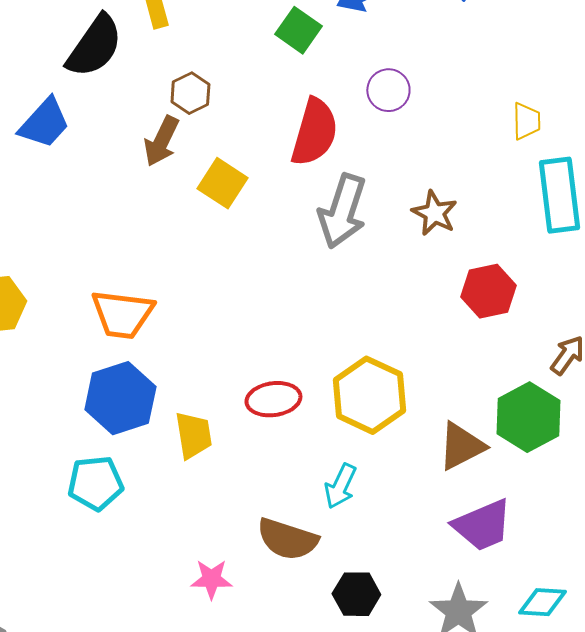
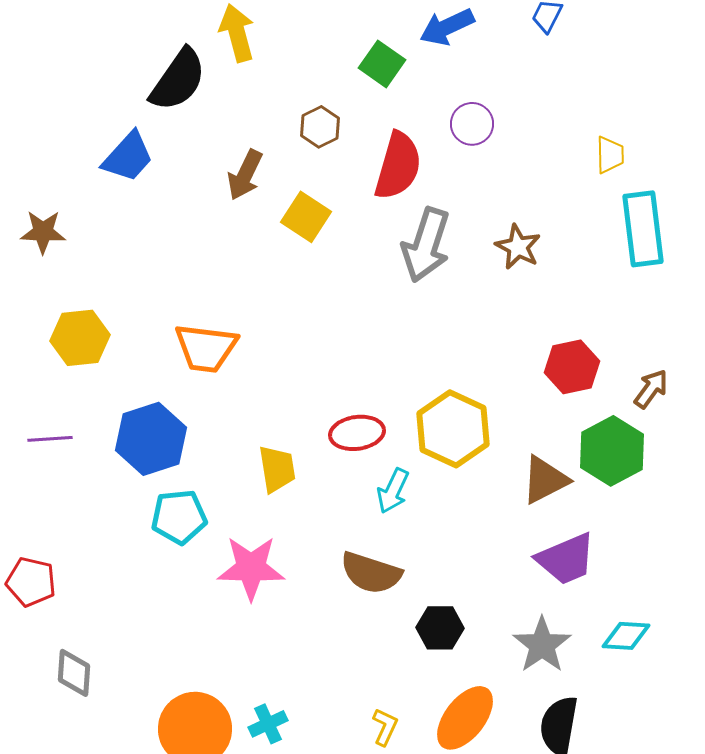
brown hexagon: (190, 93) -> (320, 127), moved
red hexagon: (488, 291) -> (572, 367), moved
blue hexagon: (120, 398) -> (151, 439), moved
cyan arrow: (340, 486) -> (393, 491), moved
pink star: (211, 579) -> (251, 568), moved, size x1.6

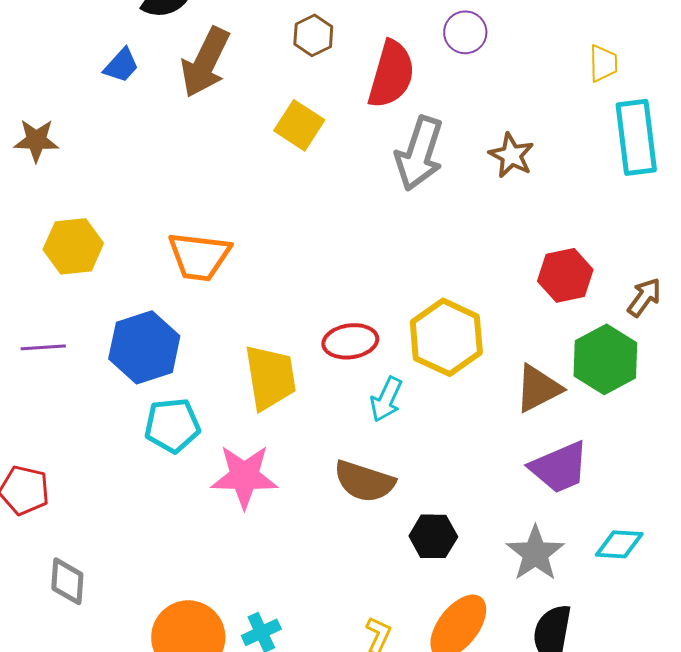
blue trapezoid: (128, 157) -> (121, 65), size x0.7
brown arrow: (245, 175) -> (205, 62), moved, size x1.4
yellow trapezoid: (277, 469) -> (270, 377), size x1.4

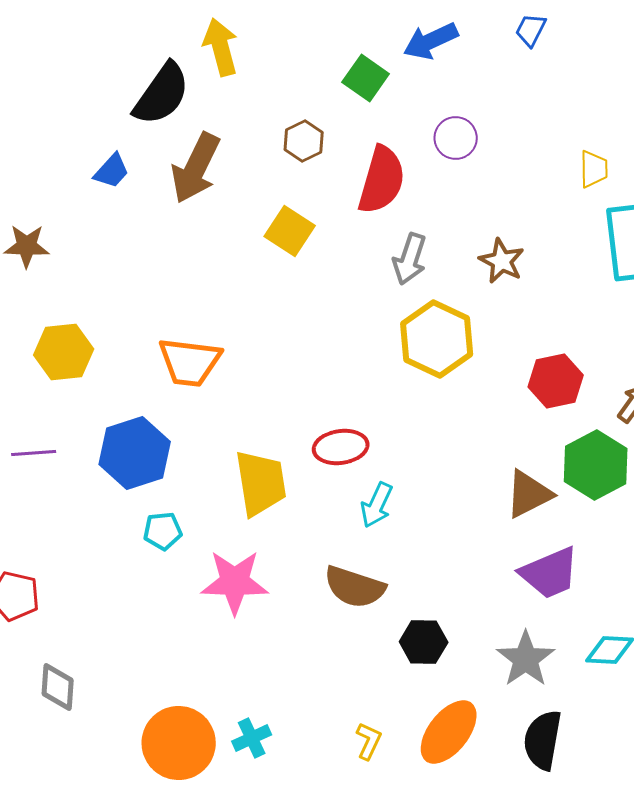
gray arrow: (419, 153) -> (410, 259), size x0.7
yellow hexagon: (446, 337) -> (437, 339), moved
cyan pentagon: (172, 425) -> (163, 531), size x0.7

